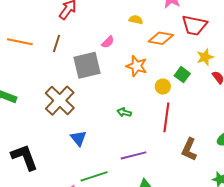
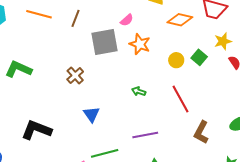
orange star: (137, 66) -> (140, 44), moved
yellow circle: (163, 87) -> (176, 60), moved
brown cross: (60, 101) -> (75, 76), size x0.6
red line: (166, 117) -> (180, 99), turned -40
black L-shape: (25, 157) -> (36, 130), turned -52

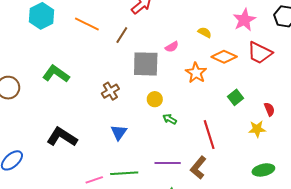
yellow star: (223, 41) -> (257, 129), moved
orange star: (140, 44) -> (196, 73), moved
yellow circle: (176, 60) -> (155, 99), moved
brown L-shape: (201, 132) -> (198, 168), moved

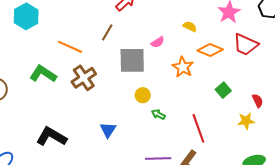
orange line: (87, 24) -> (70, 47), moved
brown cross: (110, 91) -> (84, 78), moved, size x1.4

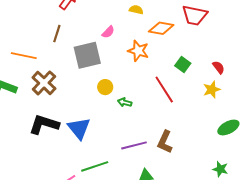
red line: (198, 128) -> (164, 89), moved
blue triangle: (108, 130) -> (79, 128), size x1.4
black L-shape: (51, 137) -> (44, 124), moved

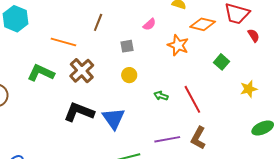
gray square: (87, 55) -> (127, 46), size x0.5
red semicircle: (219, 67) -> (254, 35), moved
yellow circle: (105, 87) -> (129, 75), moved
red line: (164, 89) -> (192, 99), moved

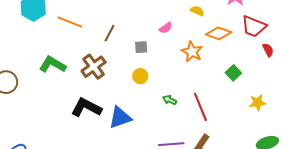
brown line: (98, 22) -> (110, 33), moved
orange line: (63, 42) -> (70, 22), moved
blue triangle: (114, 118) -> (120, 118), turned 40

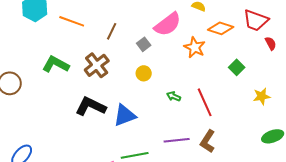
pink semicircle: (166, 28) -> (168, 24), size x2.0
gray square: (141, 47) -> (144, 44), turned -32

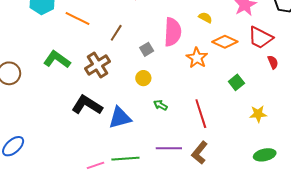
pink semicircle: (168, 24) -> (173, 32), turned -56
green arrow: (174, 96) -> (160, 105), moved

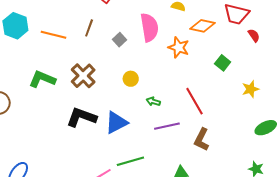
brown line: (116, 33) -> (89, 28), moved
gray square: (147, 49) -> (119, 40), moved
purple line: (169, 148) -> (167, 126), moved

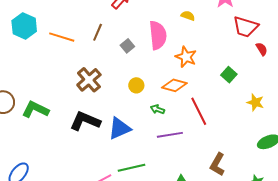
orange diamond: (202, 26) -> (174, 85), moved
green L-shape: (42, 79) -> (35, 110), moved
yellow star: (250, 89) -> (255, 102), turned 30
brown L-shape: (202, 140) -> (217, 164), moved

